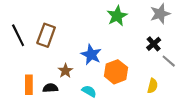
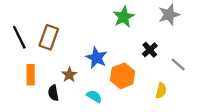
black cross: (154, 44) -> (150, 50), moved
orange rectangle: (29, 85) -> (31, 75), moved
black semicircle: (50, 88) -> (53, 93), turned -96

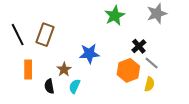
blue star: (96, 58) -> (89, 54), turned -30
gray line: (178, 65) -> (152, 63), moved
orange hexagon: (123, 76) -> (128, 70), moved
cyan semicircle: (94, 96) -> (75, 86), moved, turned -96

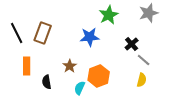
blue star: (89, 54) -> (90, 37), moved
brown star: (64, 69) -> (70, 66), moved
orange hexagon: (128, 70) -> (99, 76), moved
cyan semicircle: (75, 86) -> (80, 88), moved

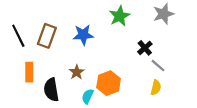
blue star: (90, 37) -> (83, 35), moved
black semicircle: (47, 82) -> (51, 90), size x1.5

